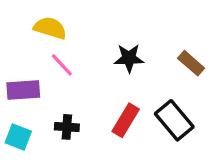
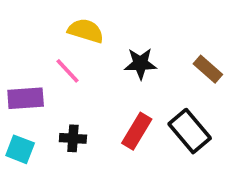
yellow semicircle: (50, 28) -> (86, 31), moved

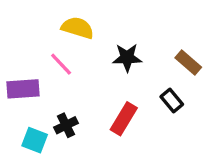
black rectangle: (190, 131) -> (172, 100), moved, size x0.6
black cross: (73, 138) -> (66, 125), turned -30
cyan square: (20, 149) -> (35, 140), moved

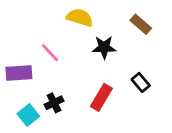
yellow semicircle: (78, 28) -> (80, 17), moved
brown rectangle: (188, 62) -> (141, 24), moved
cyan square: (35, 140) -> (28, 115), turned 30

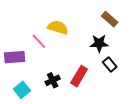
yellow semicircle: (80, 17) -> (58, 27), moved
black star: (104, 47) -> (99, 43), moved
black cross: (54, 103) -> (53, 80), moved

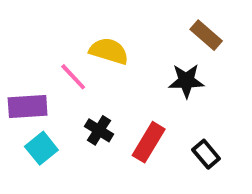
black rectangle: (110, 64) -> (206, 154), moved
black cross: (53, 80) -> (99, 130), moved, turned -32
cyan square: (22, 90) -> (41, 148), moved

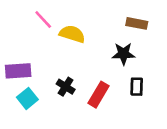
brown rectangle: (206, 35) -> (137, 23), turned -30
pink line: (73, 77) -> (43, 19), moved
black rectangle: (206, 154) -> (137, 87), moved, turned 42

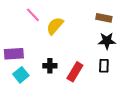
yellow semicircle: (72, 34) -> (55, 26), turned -66
black star: (124, 54) -> (107, 41), moved
black cross: (66, 87) -> (50, 66), turned -32

